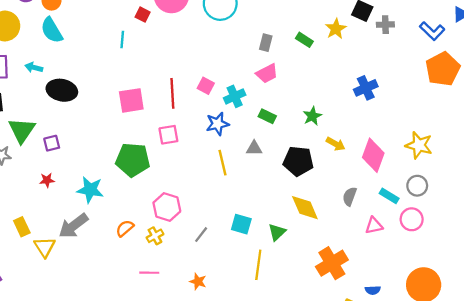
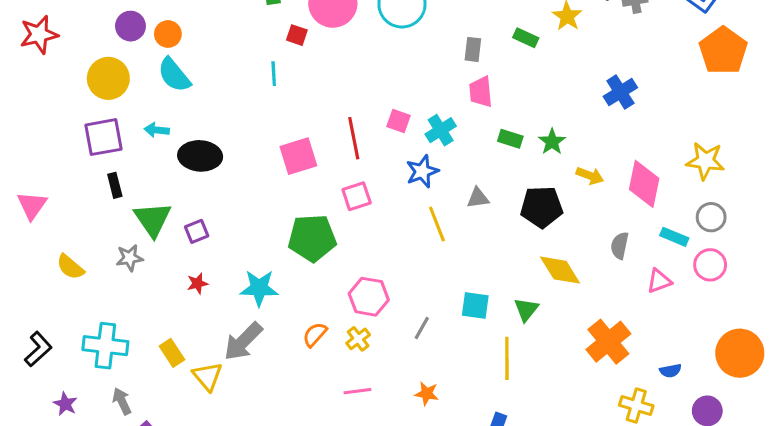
pink trapezoid: (267, 73) -> (481, 92), turned 120
green rectangle: (267, 116) -> (510, 139), moved

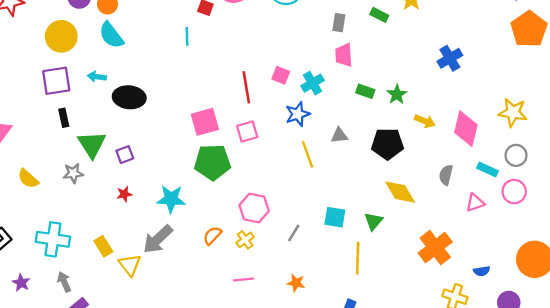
pink square: (298, 156) -> (205, 122), moved

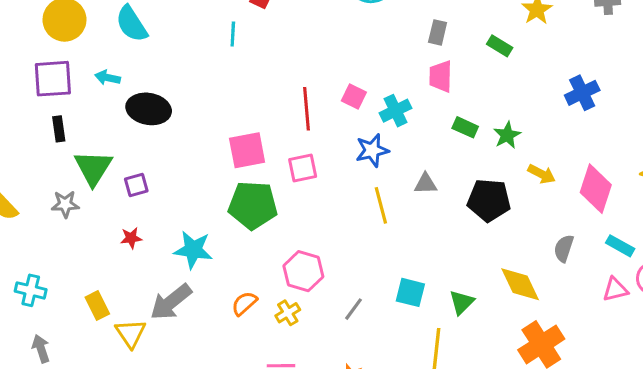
green rectangle: (379, 15) -> (500, 46), moved
yellow diamond: (400, 192) -> (520, 284), moved
pink triangle: (475, 203) -> (615, 289), moved
cyan cross: (53, 239) -> (31, 290), size x0.7

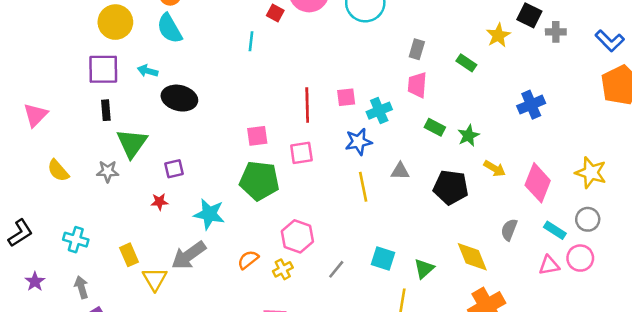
pink square: (354, 96) -> (346, 97), turned -36
pink square: (247, 150) -> (257, 136), size x0.7
purple square: (136, 185) -> (174, 169), moved

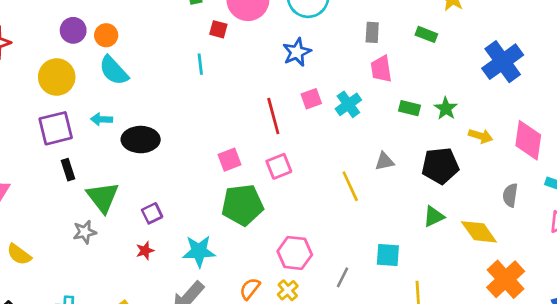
blue cross: (531, 105) -> (503, 62), size x1.4
blue star: (358, 142) -> (297, 52), moved
yellow semicircle: (58, 171) -> (19, 254), moved
green triangle: (424, 269) -> (434, 216), moved, turned 30

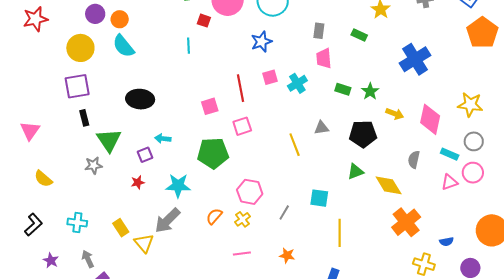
cyan arrow: (101, 119) -> (163, 139), moved
pink square: (229, 160) -> (210, 106), moved

